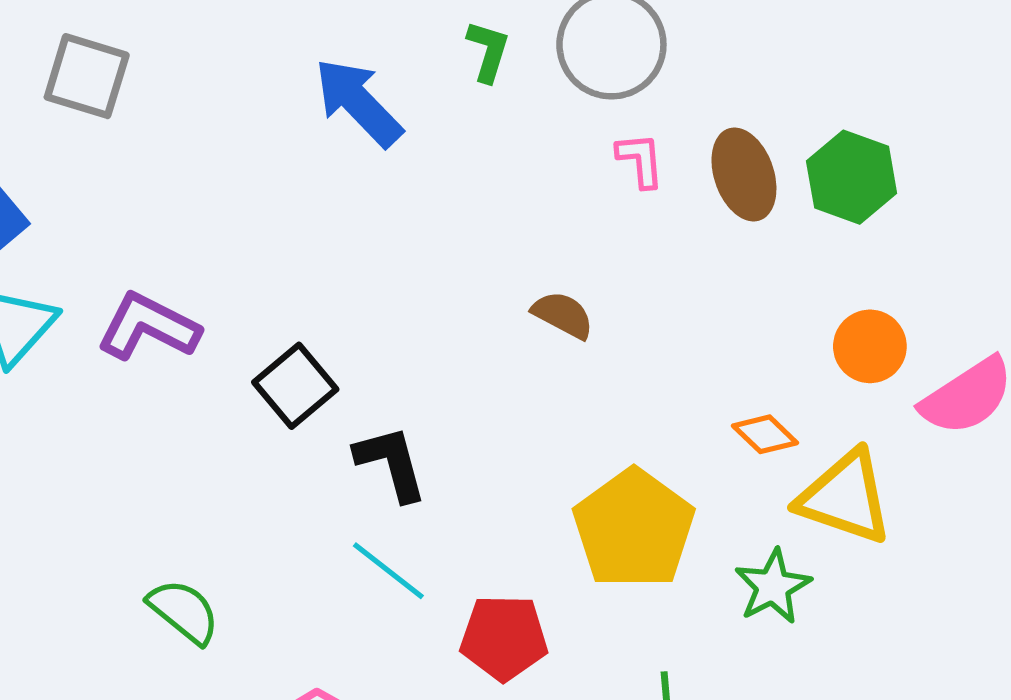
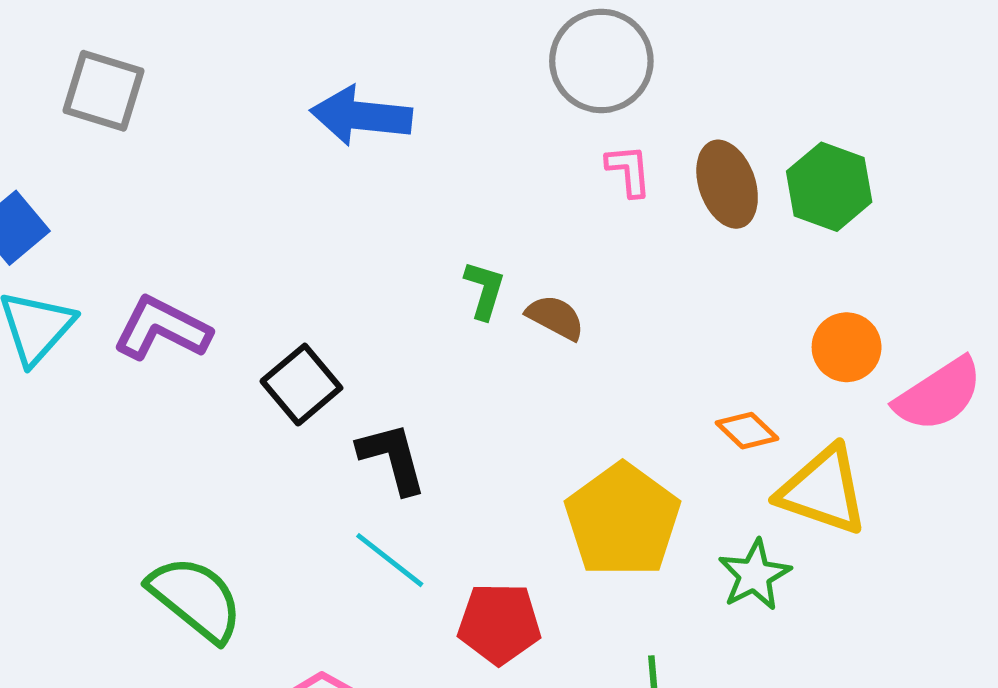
green L-shape: (488, 51) -> (484, 290), moved
blue arrow: (358, 102) -> (361, 116), turned -40
green semicircle: (184, 611) -> (196, 599), size x1.4

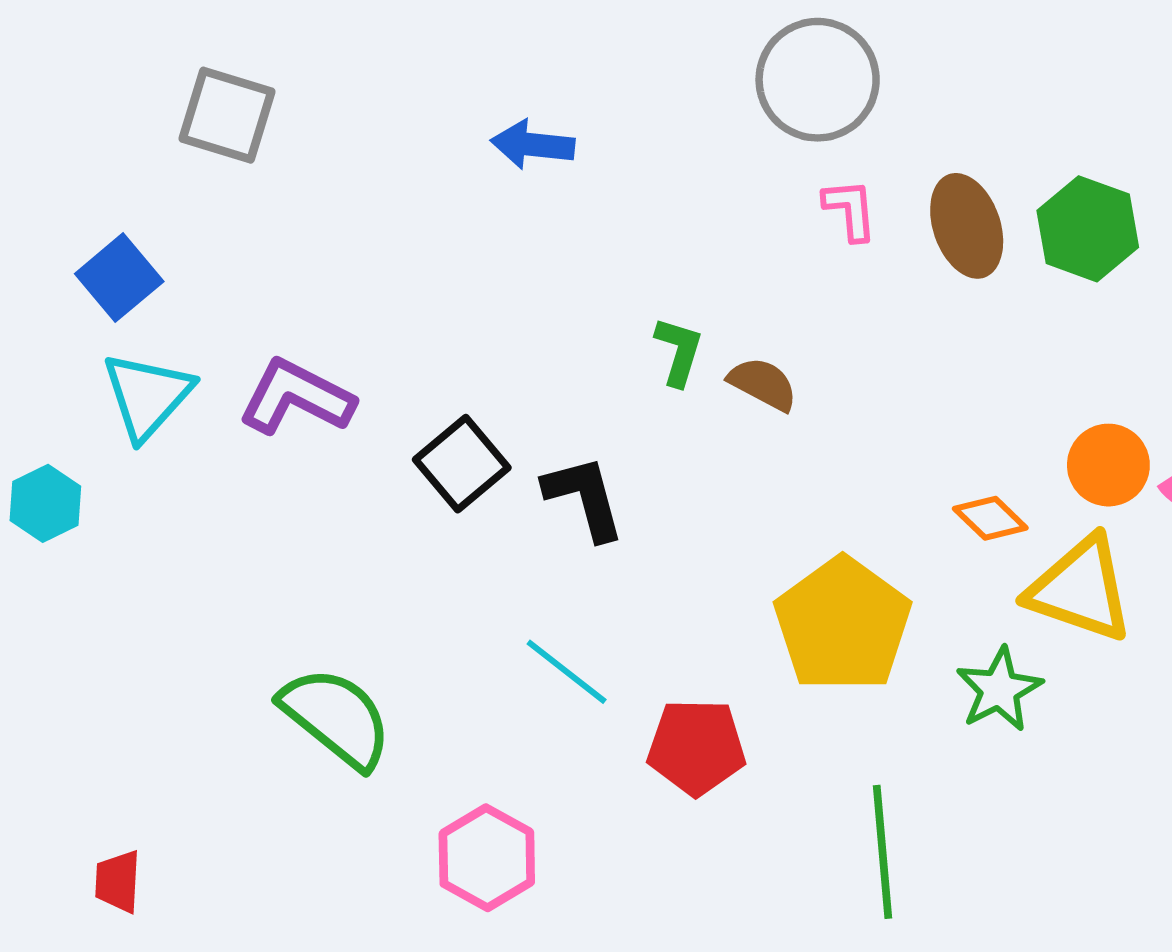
blue arrow: (361, 116) -> (533, 145), size x0.7
orange circle: (847, 347) -> (1108, 465), moved
black L-shape: (392, 458) -> (584, 498), moved

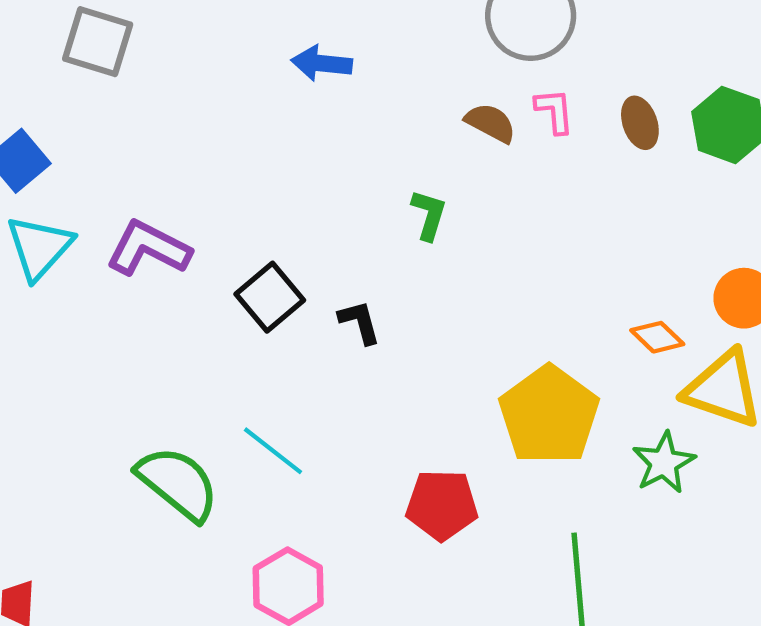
brown ellipse: (967, 226) -> (640, 123), size x0.7
brown semicircle: (763, 384) -> (491, 123), moved
black L-shape: (584, 498) -> (360, 322), size x0.7
cyan line: (567, 672) -> (273, 451), moved

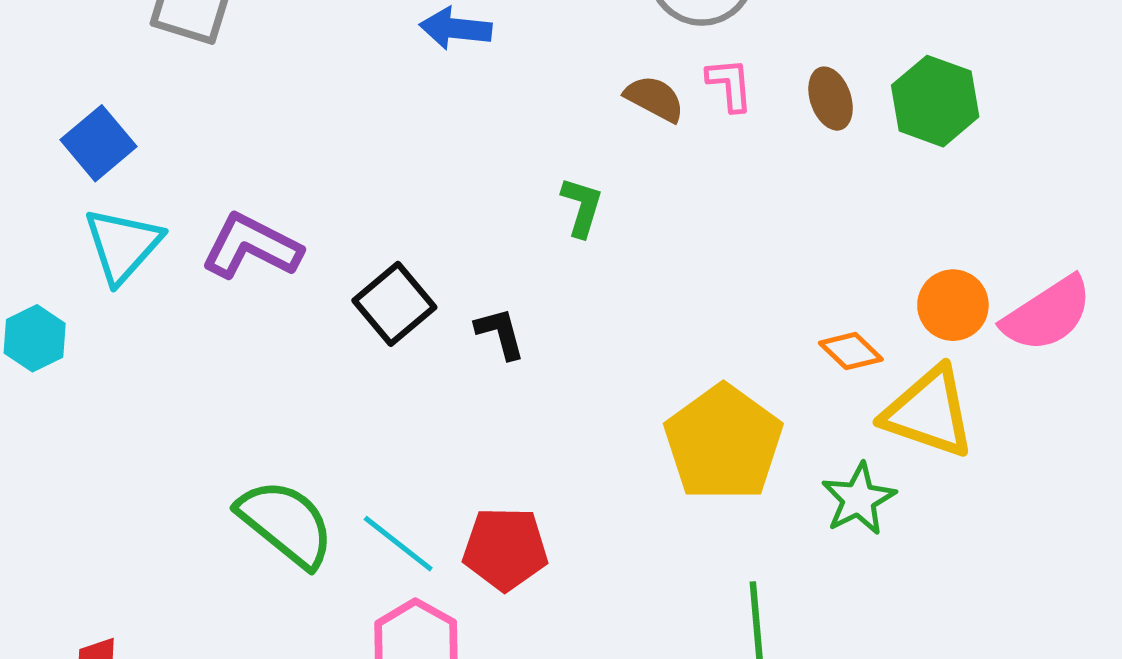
cyan line: (273, 451) -> (398, 544), moved
red pentagon: (442, 505) -> (505, 549), moved

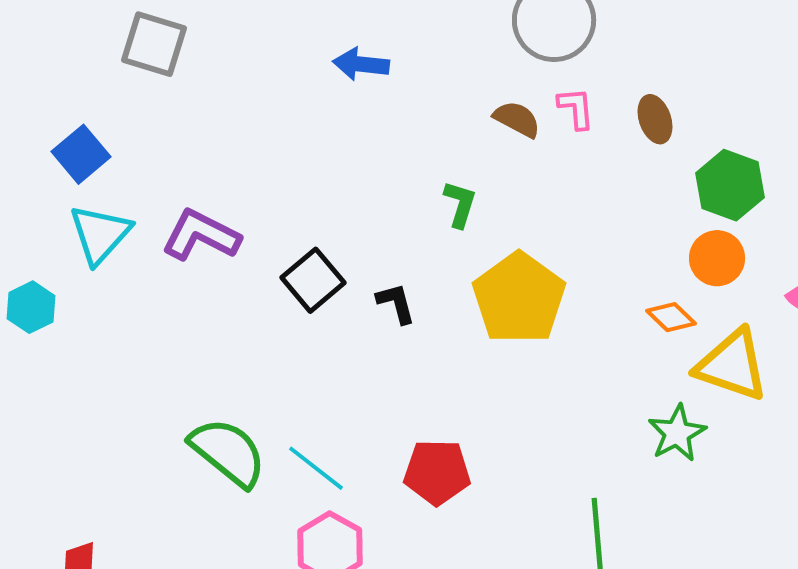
green hexagon: (935, 101) -> (730, 185), moved
orange circle: (953, 305) -> (717, 258), moved
yellow pentagon: (723, 443) -> (519, 298), moved
red pentagon: (505, 549) -> (437, 472), moved

